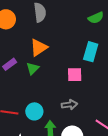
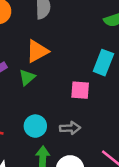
cyan circle: (34, 111) -> (35, 126), moved

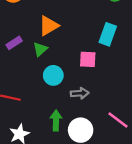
cyan circle: (35, 126) -> (53, 75), moved

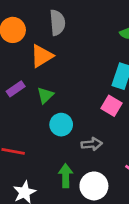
orange triangle: (49, 26) -> (42, 56), moved
pink square: (88, 59) -> (112, 106), moved, turned 30

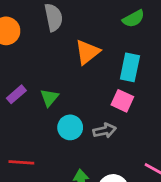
orange triangle: (42, 56) -> (87, 52), moved
gray arrow: (92, 144) -> (105, 131), moved

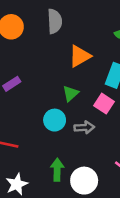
green triangle: (49, 98) -> (71, 93), moved

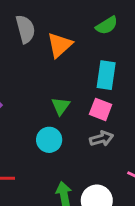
orange triangle: (80, 56) -> (60, 45), moved
gray arrow: (84, 127) -> (102, 139), moved

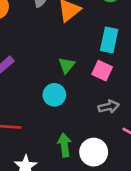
gray arrow: (102, 139) -> (109, 107), moved

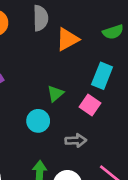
gray arrow: (109, 107) -> (76, 140), moved

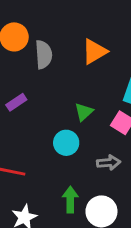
gray semicircle: (40, 18) -> (44, 55), moved

